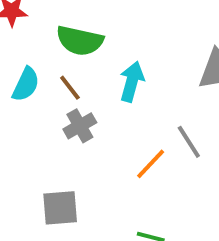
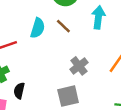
gray cross: (80, 126) -> (79, 66), moved

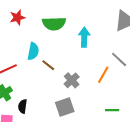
brown line: (63, 26) -> (48, 65), moved

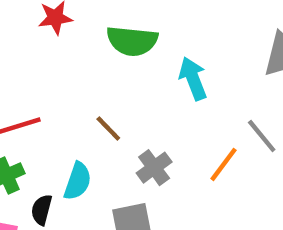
cyan arrow: (84, 37) -> (193, 79), turned -30
cyan semicircle: (33, 51) -> (78, 181), moved

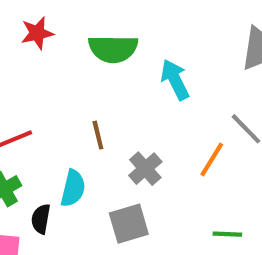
brown line: (108, 129) -> (98, 135), turned 36

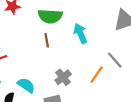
brown line: (98, 135) -> (47, 40), moved
cyan semicircle: (73, 188) -> (26, 85), turned -72

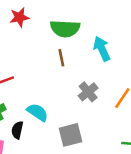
gray cross: (63, 77) -> (88, 92), moved

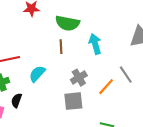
cyan semicircle: (37, 112) -> (37, 74), moved, turned -90
gray square: (70, 135) -> (73, 101), moved

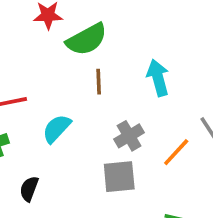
green semicircle: (67, 23) -> (87, 39), moved, turned -40
black semicircle: (16, 100) -> (29, 189), moved

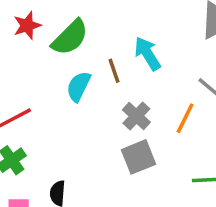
brown line: (99, 82) -> (114, 71), moved
cyan semicircle: (57, 129) -> (79, 86), moved

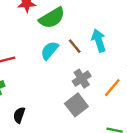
brown line: (114, 71) -> (75, 46), turned -35
gray square: (139, 157) -> (76, 105), turned -30

